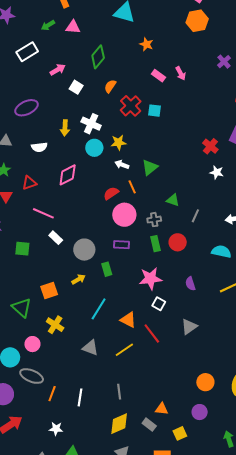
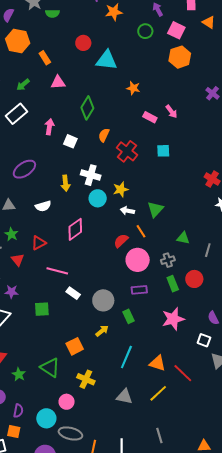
green arrow: (48, 25) -> (23, 85), moved
pink arrow: (58, 70) -> (49, 127), turned -42
cyan square: (154, 111) -> (163, 151), moved
white square: (159, 304) -> (204, 340), moved

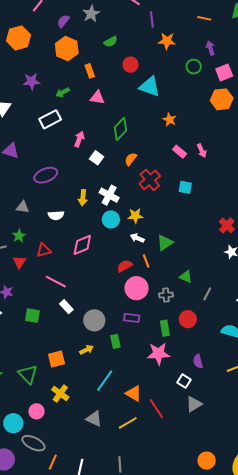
green semicircle: (52, 13) -> (111, 42), moved, turned -40
pink square: (176, 30) -> (224, 72), turned 30
green rectangle: (173, 284) -> (165, 328), moved

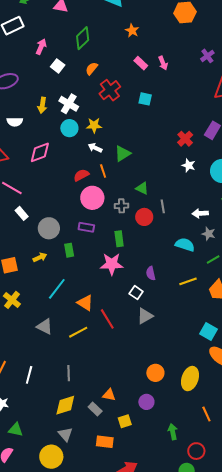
gray line: (207, 294) -> (163, 206), turned -40
red circle: (188, 319) -> (144, 217), moved

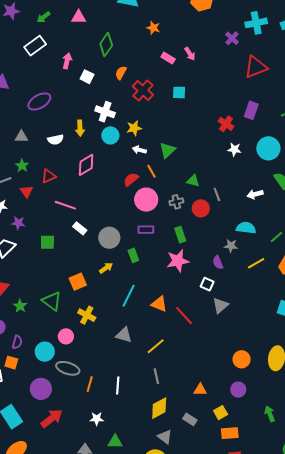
yellow arrow: (42, 105) -> (80, 128), moved
gray star: (209, 234) -> (231, 246), moved
yellow line: (78, 332) -> (156, 346), moved
gray rectangle: (95, 409) -> (190, 419), moved
orange rectangle: (105, 442) -> (230, 433), moved

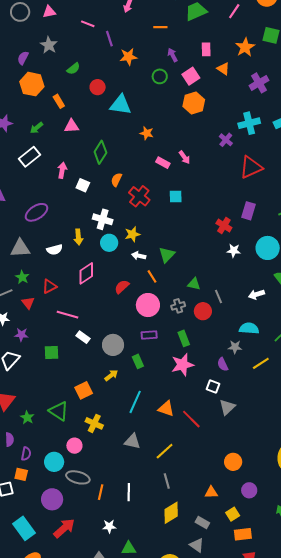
gray triangle: (21, 137) -> (20, 248), size x1.5
red semicircle: (131, 179) -> (122, 287), moved
orange circle: (242, 359) -> (233, 462), moved
gray triangle: (165, 437) -> (197, 545), moved

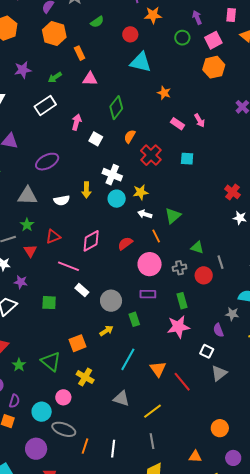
red circle: (98, 87) -> (130, 34), moved
pink diamond: (86, 273) -> (91, 241), moved
orange triangle: (166, 409) -> (158, 369), turned 30

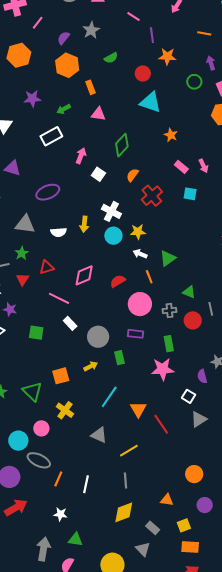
cyan square: (187, 159) -> (190, 194), moved

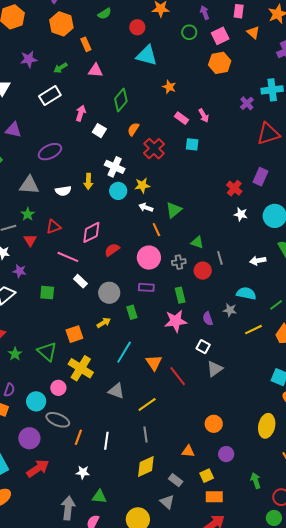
red semicircle: (118, 281) -> (112, 250), moved
purple semicircle: (202, 376) -> (208, 319), moved
yellow cross: (65, 410) -> (81, 368), size x1.4

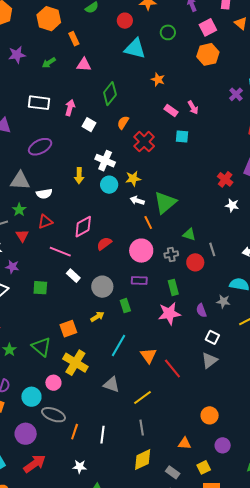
green circle: (189, 32) -> (168, 32), moved
white rectangle: (50, 96) -> (39, 103), moved, turned 40
white semicircle: (63, 191) -> (44, 194), moved
green triangle: (174, 210) -> (165, 202), size x1.4
white square: (203, 347) -> (212, 337), moved

